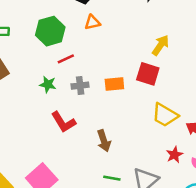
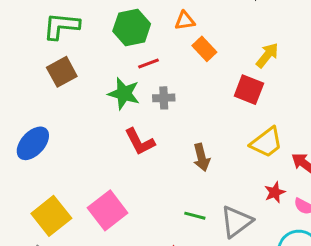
green star: (48, 84) -> (124, 94), size x1.5
orange rectangle: (114, 84) -> (204, 49), moved, turned 48
yellow trapezoid: (165, 115) -> (266, 142), turned -72
brown arrow: (104, 141) -> (201, 157), moved

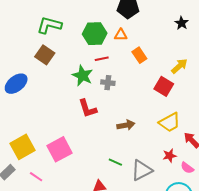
orange triangle: (185, 21) -> (121, 35), moved
brown square: (62, 72) -> (45, 55), turned -36
blue ellipse: (33, 143) -> (16, 84), moved
brown arrow: (201, 157) -> (126, 125), turned -96

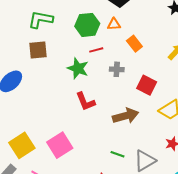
brown square: (45, 55) -> (38, 50), turned -36
gray cross: (108, 83) -> (117, 69), moved
red square: (164, 86) -> (147, 85), moved
brown arrow: (126, 125) -> (126, 116), size x1.4

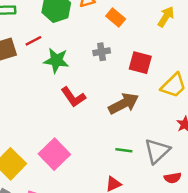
red line: (96, 50) -> (33, 41), moved

